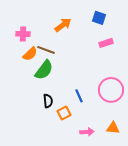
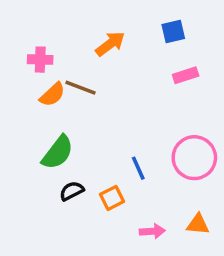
blue square: (99, 18) -> (173, 32), turned -32
green semicircle: (44, 70) -> (58, 152), moved
black semicircle: (48, 101) -> (72, 191), moved, turned -112

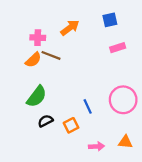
pink cross: (40, 60) -> (38, 38), moved

